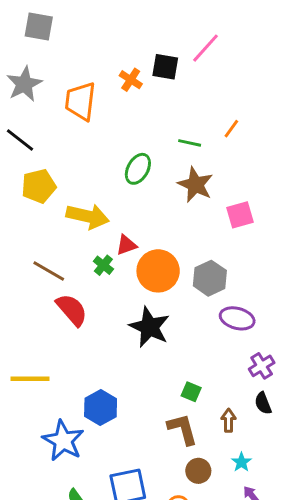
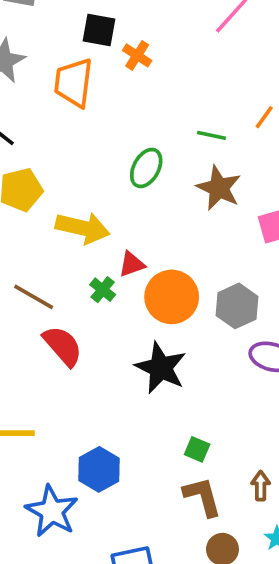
black square: (165, 67) -> (99, 30), moved
green square: (191, 392) -> (197, 449), moved

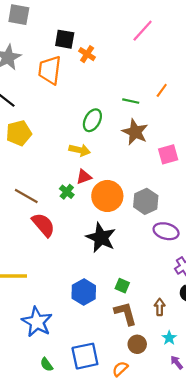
yellow arrow: (83, 228) -> (80, 150), moved, size x0.7
blue hexagon: (99, 469) -> (84, 292), moved

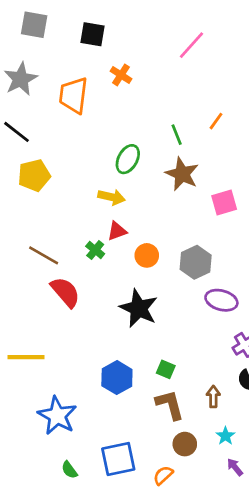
black square: (65, 39) -> (93, 34), moved
green line: (131, 101) -> (177, 135), turned 56
orange circle: (107, 196) -> (147, 255), size x0.6

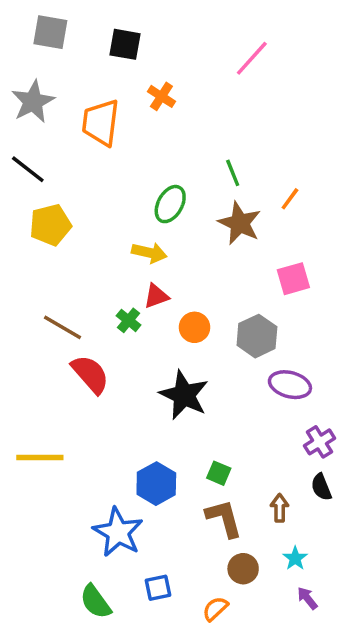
orange line: (216, 121) -> (290, 199), moved
pink square: (224, 203) -> (293, 279), moved
blue star: (57, 416) -> (118, 532), moved
blue square: (118, 459) -> (158, 588), size x0.6
green semicircle: (69, 470) -> (96, 602), size x1.5

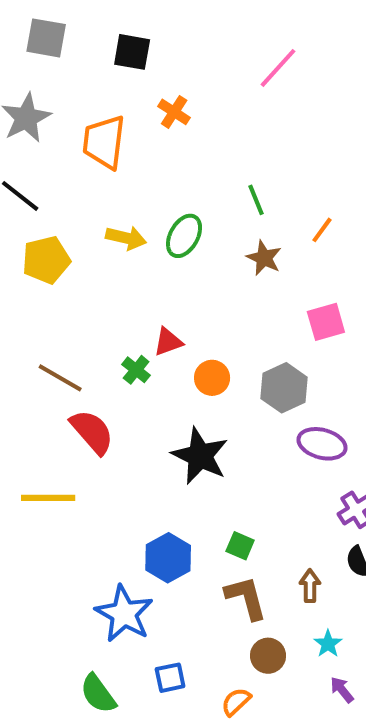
brown star: (240, 223) -> (264, 258), size x0.7
yellow arrow: (149, 253) -> (126, 238), moved
yellow line: (40, 458) -> (48, 498), moved

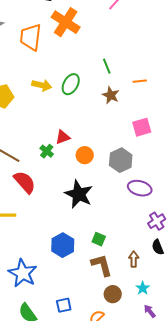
orange cross: (174, 112) -> (66, 22), size x1.8
orange line: (322, 230) -> (140, 81), turned 48
blue star: (124, 614) -> (23, 273), moved

